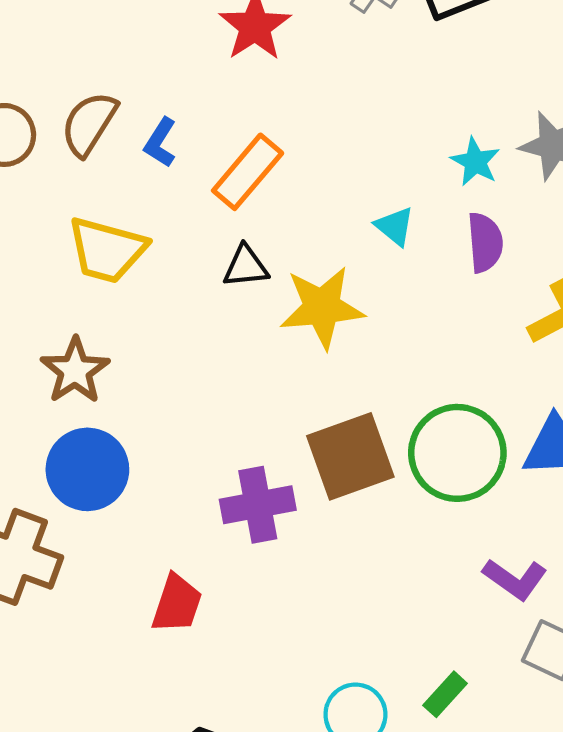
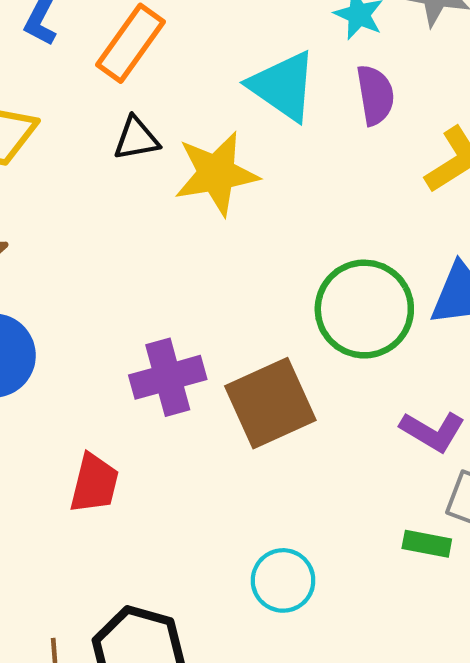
cyan triangle: (395, 226) -> (283, 86), size x1.8
brown square: (350, 456) -> (270, 403), moved
green rectangle: (445, 694) -> (427, 544), moved, turned 63

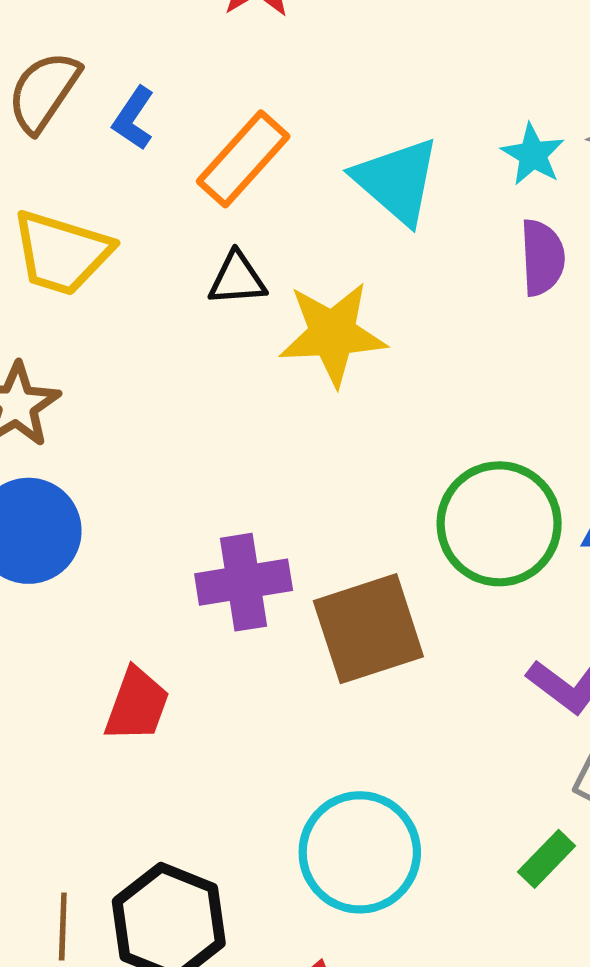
cyan triangle: (283, 86) -> (397, 181), moved
green rectangle: (427, 544) -> (547, 859), moved, turned -63
cyan circle: (283, 580) -> (360, 852), size x1.5

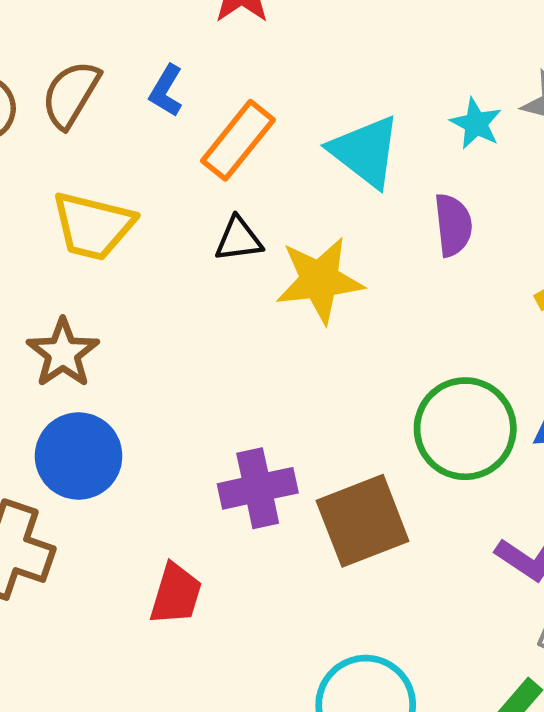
blue L-shape: (133, 118) -> (166, 91), moved
purple semicircle: (542, 258) -> (453, 225), moved

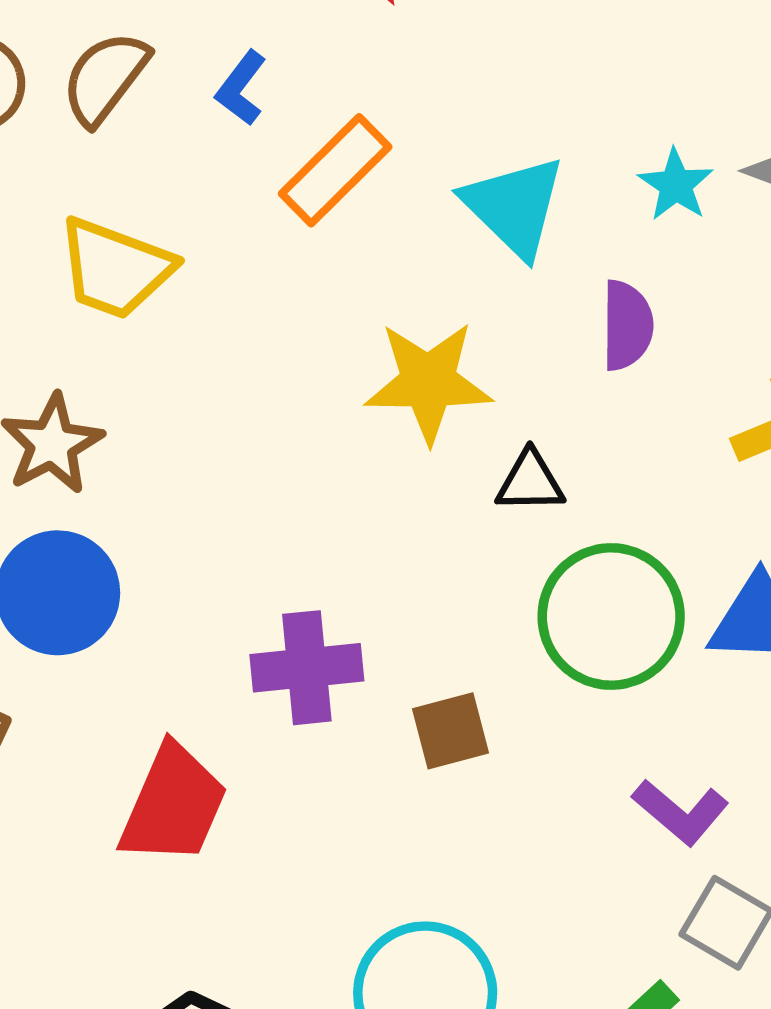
black triangle: (239, 239) -> (530, 482), moved
brown square: (363, 521) -> (451, 731), size x0.6
red trapezoid: (176, 594) -> (173, 805), size x1.4

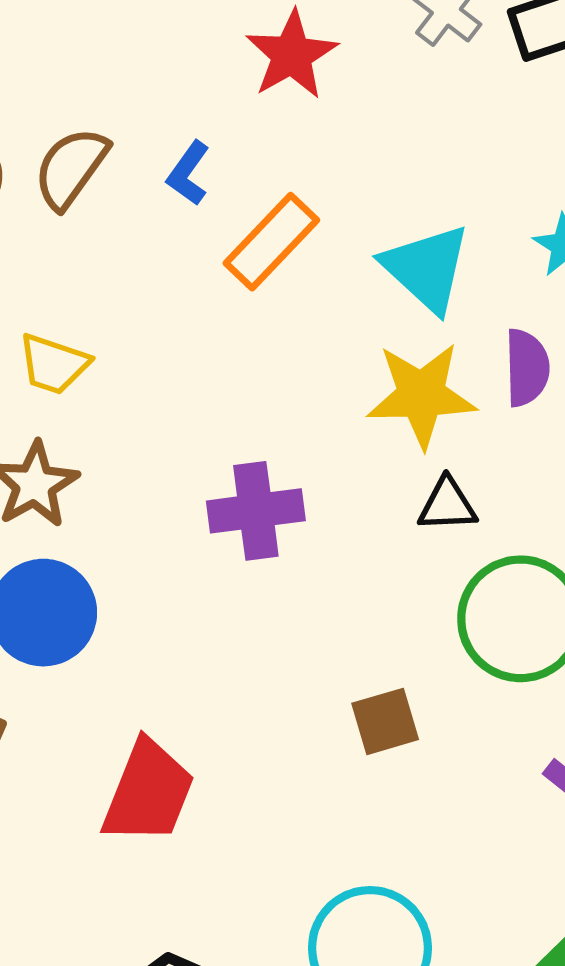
yellow trapezoid: (115, 268) -> (54, 364), moved, size x0.7
yellow star: (428, 382) -> (421, 395), moved
purple cross: (307, 668) -> (256, 511), moved

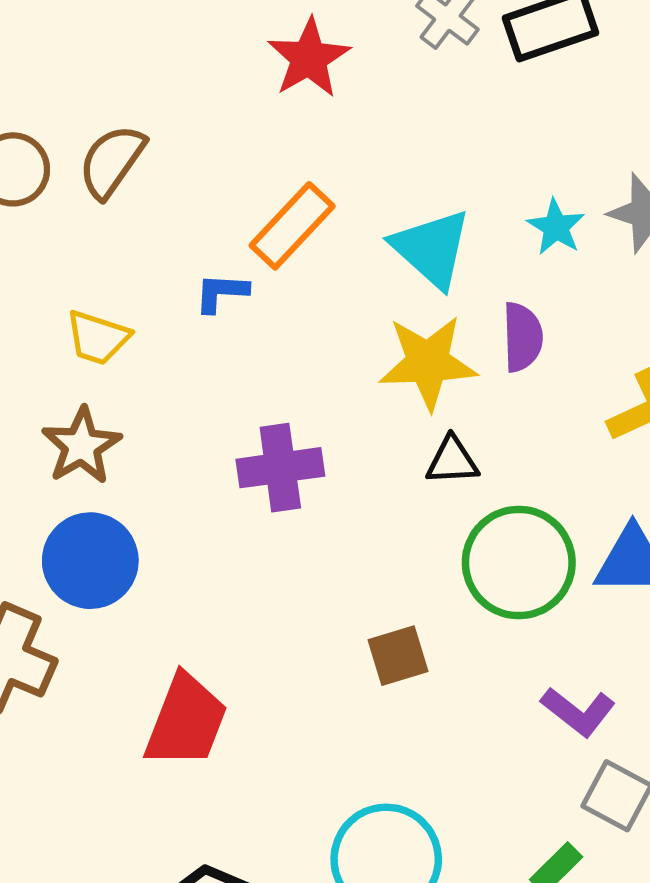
blue L-shape: (188, 173) -> (221, 293), moved, turned 58

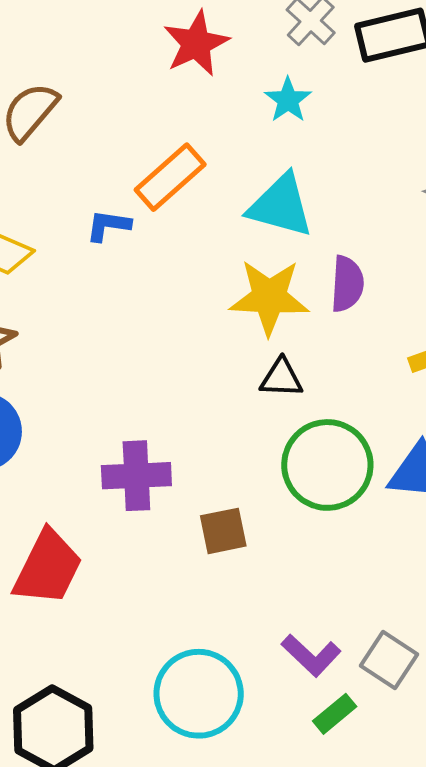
cyan star: (556, 227) -> (288, 100), moved
cyan triangle: (432, 248) -> (281, 206), turned -32
purple cross: (280, 468) -> (136, 476), moved
purple L-shape: (578, 712) -> (311, 655), moved

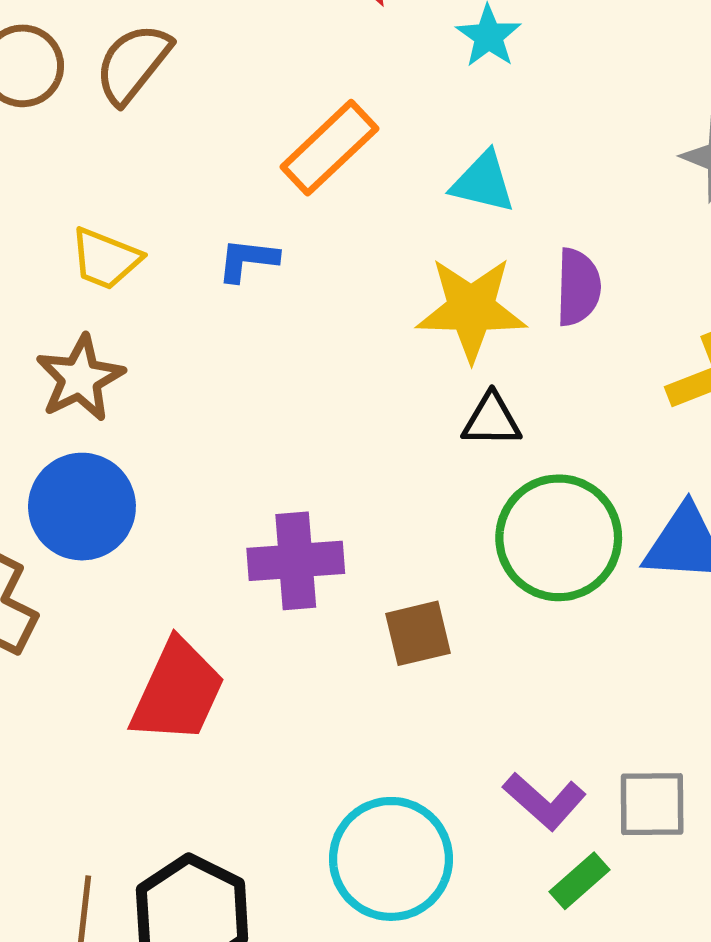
cyan triangle: (281, 206) -> (483, 182), size x0.7
blue L-shape: (108, 226) -> (248, 260), moved
gray square: (389, 660) -> (652, 804), turned -32

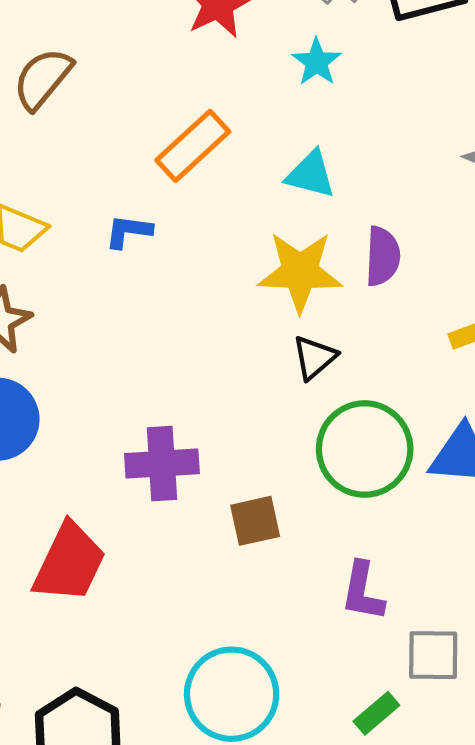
black triangle: (492, 420) -> (314, 358), turned -42
purple L-shape: (544, 801) -> (363, 591), moved, turned 58

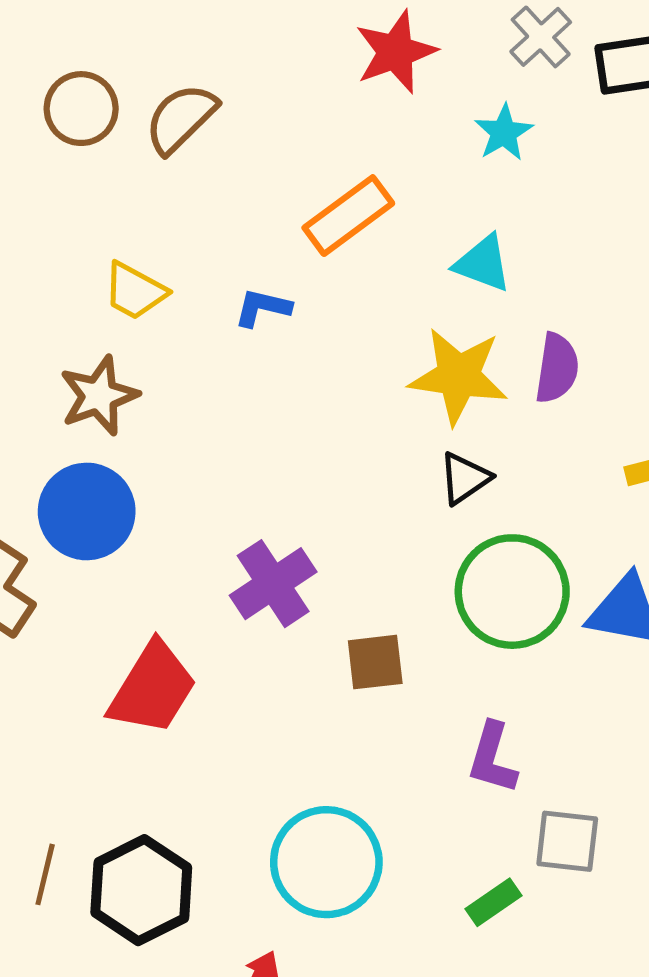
purple cross: (162, 464) -> (273, 584), turned -36

